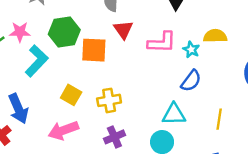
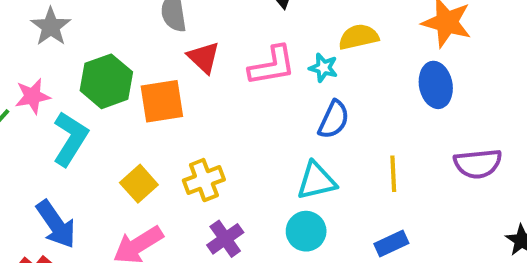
yellow square: (71, 95) -> (139, 184), turned 30

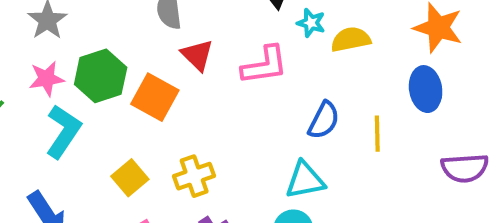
cyan star: (323, 68) -> (311, 23), moved
pink star: (33, 96) -> (47, 79), moved
orange square: (162, 101) -> (155, 97), turned 36
yellow line: (393, 174) -> (377, 134), moved

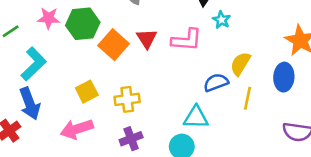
yellow semicircle: (351, 39) -> (240, 64), moved, turned -60
red triangle: (197, 55) -> (147, 39), moved
blue semicircle: (324, 120) -> (216, 82), turned -150
cyan L-shape: (63, 131) -> (34, 64), moved

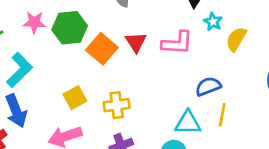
yellow semicircle: (240, 64) -> (236, 39), moved
yellow line: (248, 98) -> (222, 115), moved

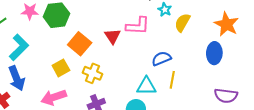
red triangle: (136, 42) -> (113, 36), moved
orange square: (102, 49) -> (80, 44), moved
yellow cross: (117, 105) -> (93, 73), turned 30

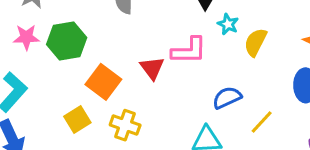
yellow line: (172, 80) -> (262, 122), moved, turned 36

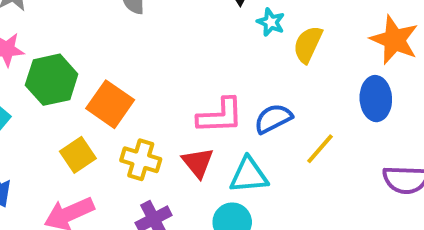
green hexagon: (67, 41) -> (52, 80), moved
pink L-shape: (189, 51) -> (220, 116), moved
red triangle: (152, 68) -> (198, 163), moved

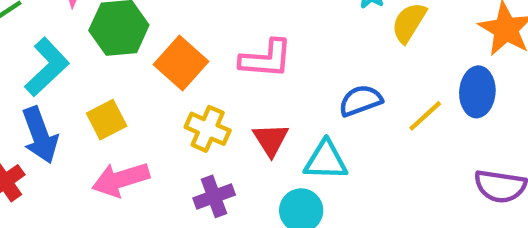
pink L-shape: (220, 116) -> (266, 59), moved
yellow line: (320, 149) -> (425, 116), moved
yellow square: (78, 155) -> (107, 120), moved

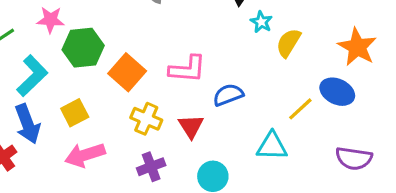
blue ellipse: (477, 92) -> (337, 92), turned -68
blue semicircle: (361, 101) -> (228, 95), moved
cyan triangle: (326, 160) -> (272, 146), moved

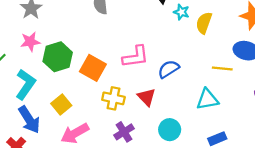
yellow line: (300, 109) -> (222, 68), turned 60

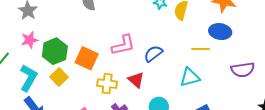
yellow square: (61, 105) -> (59, 77), moved

